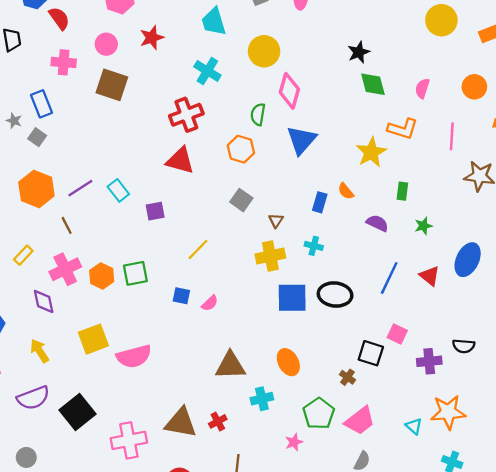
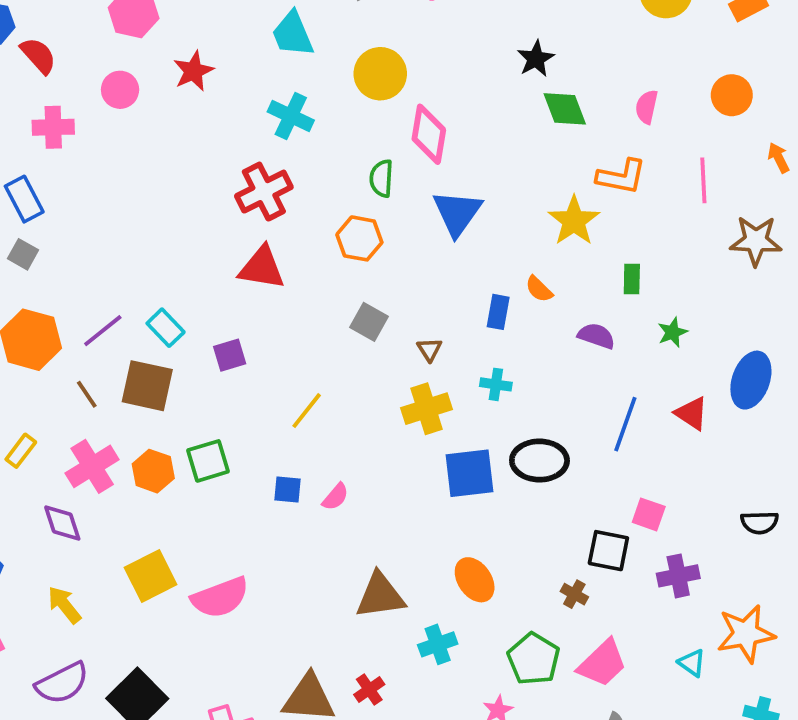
brown square: (112, 85) -> (147, 386), moved
purple cross: (429, 361) -> (678, 576), moved

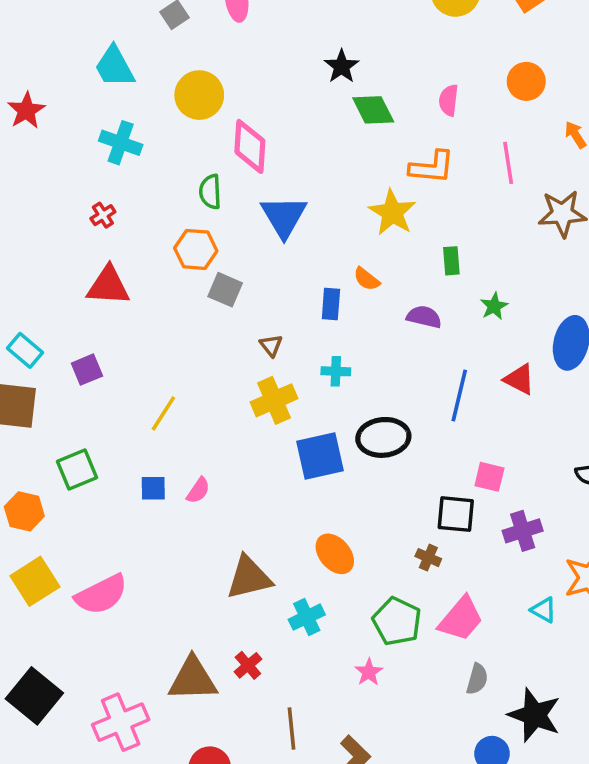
red cross: (264, 192) -> (103, 215), size x0.5
gray square: (369, 322) -> (225, 290), moved
orange hexagon: (153, 471) -> (24, 511), moved

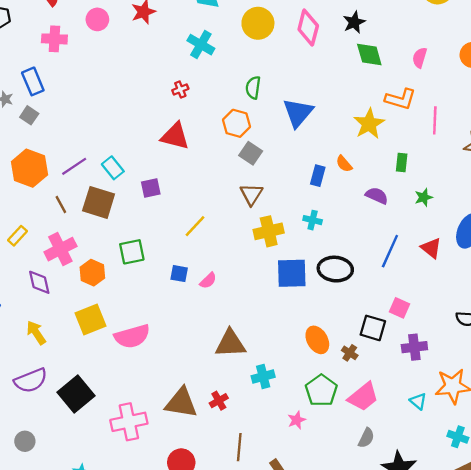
pink diamond: (250, 146) -> (308, 28), moved
pink line: (508, 163) -> (435, 120), moved
brown triangle: (271, 345) -> (251, 194), moved, size x1.5
orange ellipse: (335, 554) -> (317, 340), moved

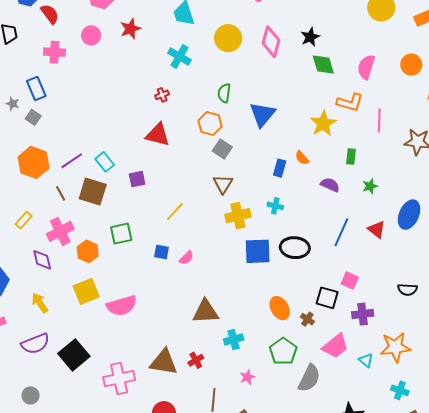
pink semicircle: (420, 58) -> (366, 67), size x1.4
pink trapezoid: (363, 397) -> (335, 346), moved
pink star: (297, 420) -> (247, 377), moved
gray semicircle: (366, 438) -> (309, 378), moved, size x1.6

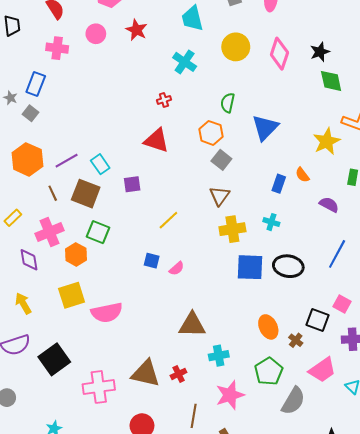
red star: (130, 29) -> (136, 30), turned -30
blue rectangle: (36, 88) -> (36, 84), turned 40
green square: (121, 234) -> (98, 232), moved, turned 30
pink star: (247, 377) -> (230, 395), size x1.8

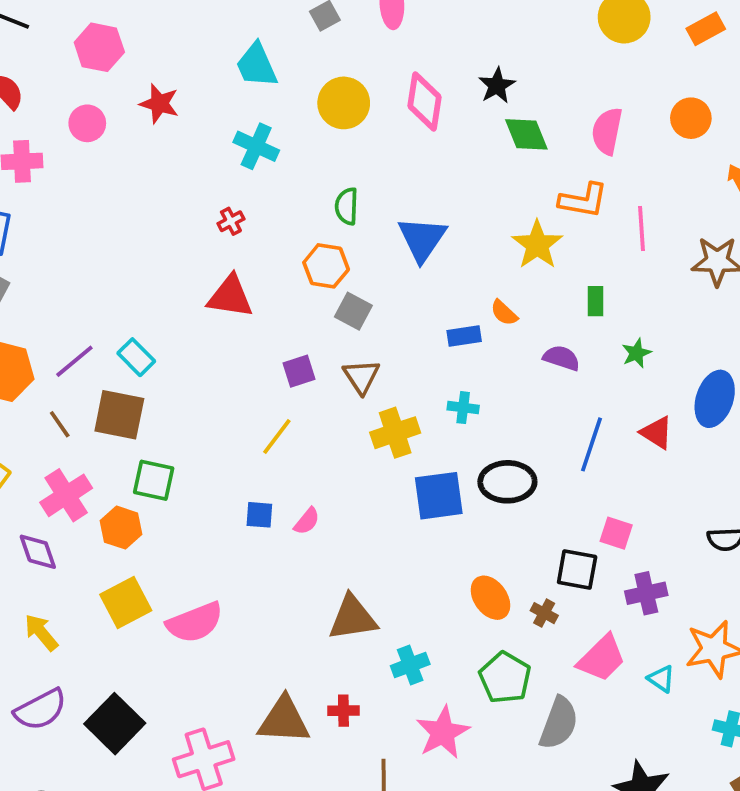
purple square: (132, 184) -> (299, 371), moved
blue rectangle: (279, 184) -> (464, 336), turned 72
red cross: (179, 374) -> (343, 711), turned 35

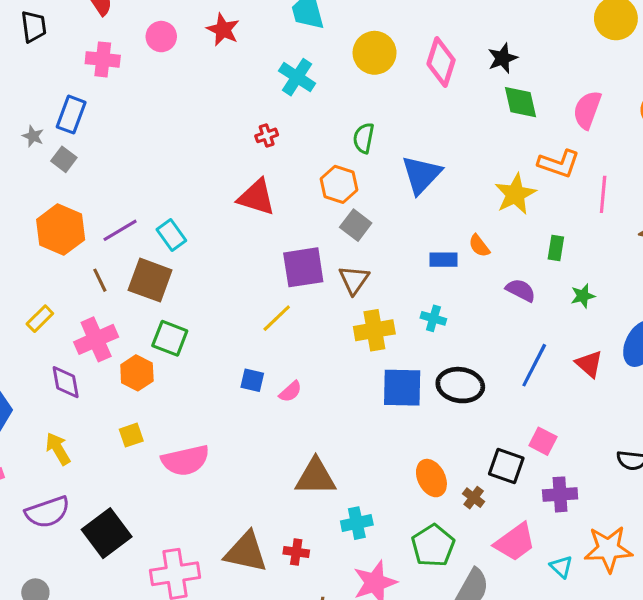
purple square: (299, 371) -> (303, 267), size x1.6
yellow square: (126, 602) -> (131, 435), size x0.6

